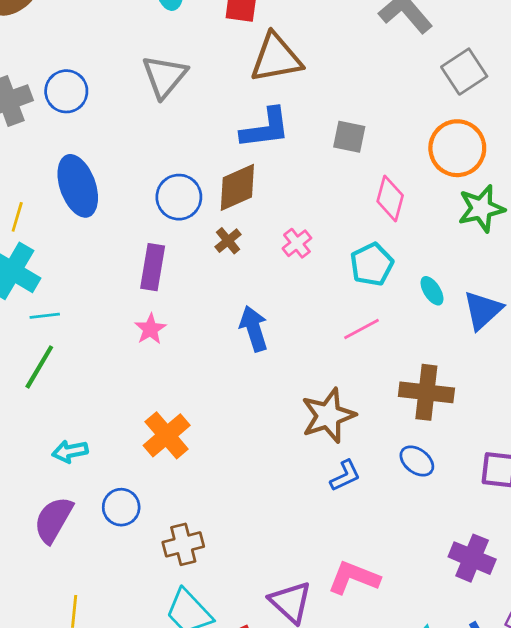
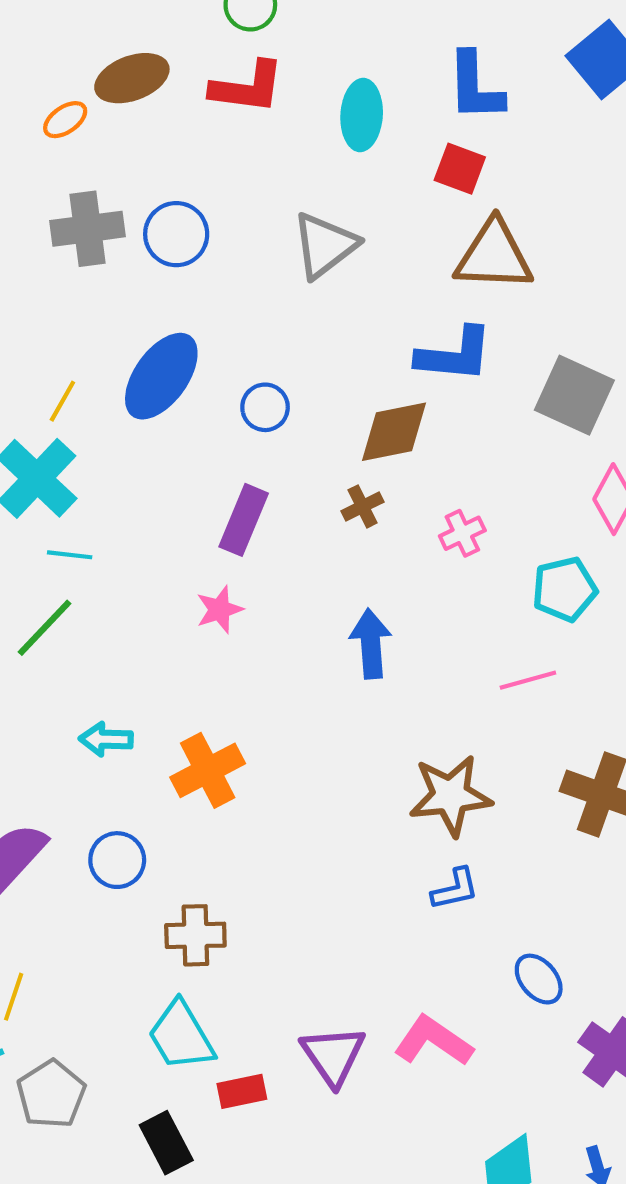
gray square: (349, 137) -> (574, 395), size x1.5
blue ellipse: (78, 186) -> (161, 376), turned 42
blue circle: (179, 197) -> (265, 407), moved, size x0.7
cyan arrow: (70, 451) -> (106, 739), moved
blue ellipse: (417, 461) -> (539, 979), moved

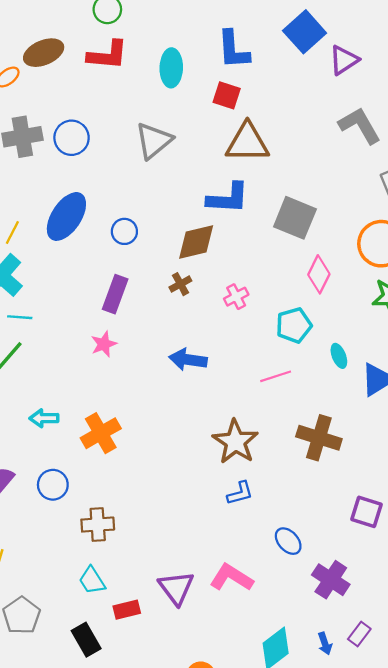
blue arrow: (371, 644) -> (188, 360), turned -75
brown star: (450, 796) -> (235, 442), turned -30
cyan trapezoid: (181, 1036) -> (92, 580), size x0.7

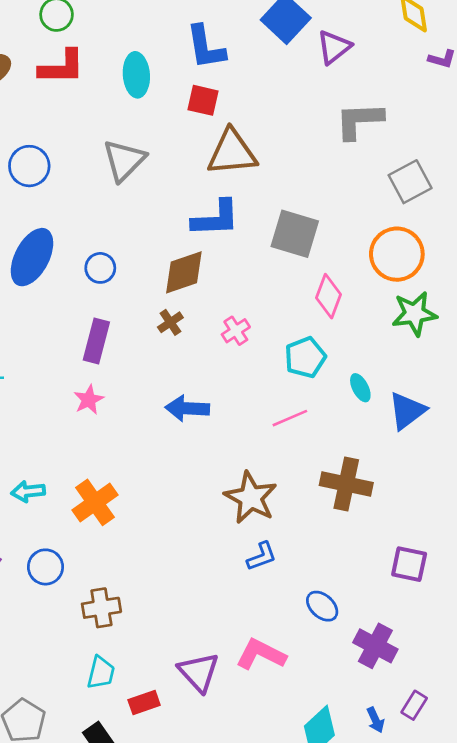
gray L-shape: (360, 126) -> (359, 121), turned -57
cyan trapezoid: (92, 580) -> (101, 673), turned -128

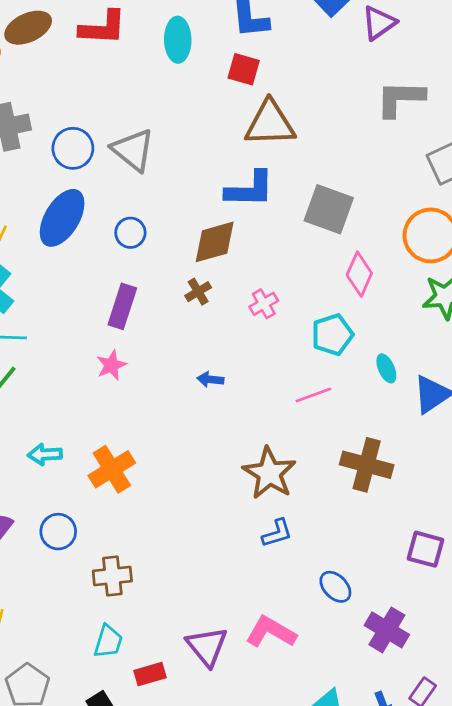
gray triangle: (124, 160) -> (133, 150), moved, turned -39
blue circle: (29, 166) -> (73, 148), moved
blue arrow: (187, 408) -> (210, 379), size x0.6

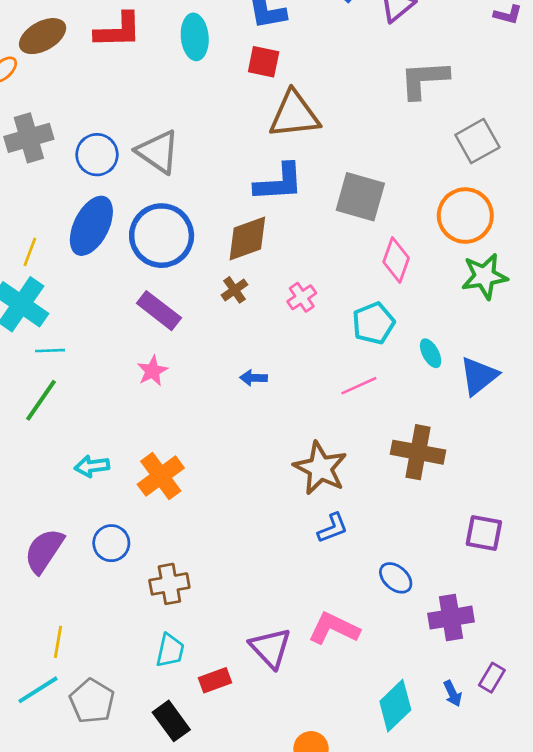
blue circle: (130, 233) -> (162, 236), size x2.0
purple rectangle: (122, 306) -> (159, 311), turned -66
purple cross: (387, 630) -> (451, 618), turned -36

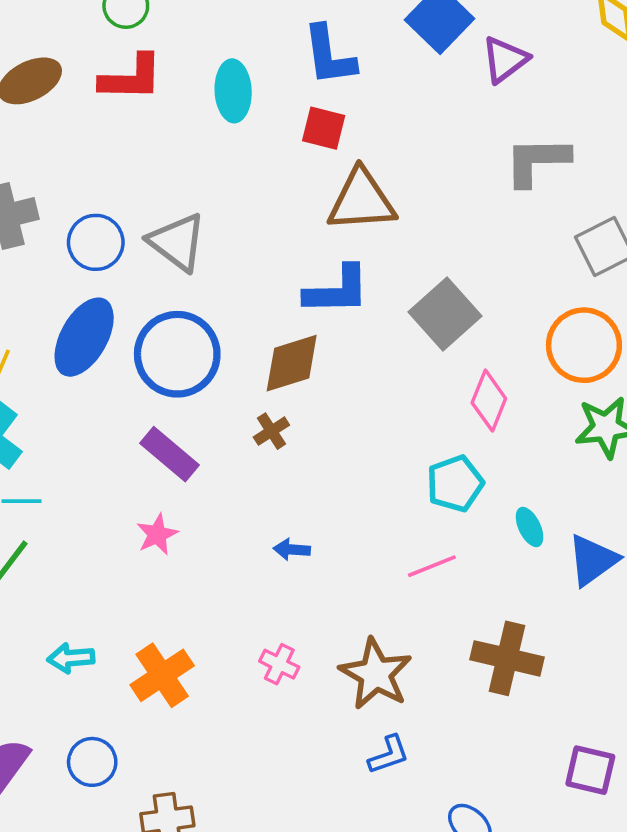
gray square: (360, 197) -> (445, 314), turned 30
pink cross: (302, 297) -> (279, 664), moved, turned -32

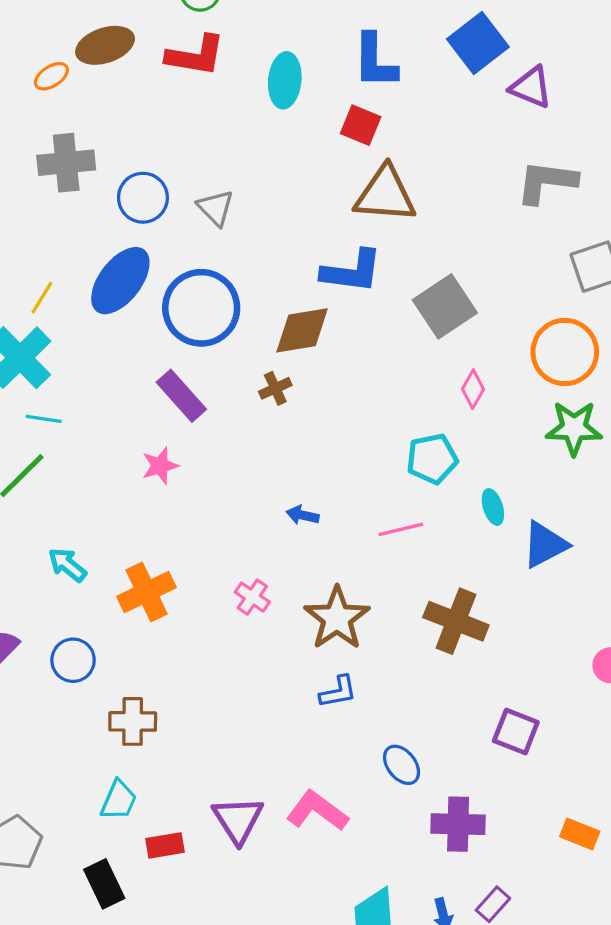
purple triangle: (505, 59) -> (531, 87), turned 51
gray triangle: (177, 242) -> (216, 208), size x0.7
pink diamond: (489, 401) -> (473, 389), size x0.7
blue arrow: (292, 550) -> (303, 515), moved
cyan arrow: (71, 658) -> (67, 565), turned 36

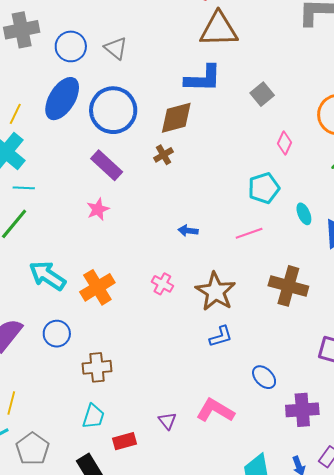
gray square: (445, 306) -> (262, 94), size x0.6
cyan arrow: (67, 565) -> (47, 276), size x1.5
purple triangle: (238, 820) -> (167, 421), size x0.6

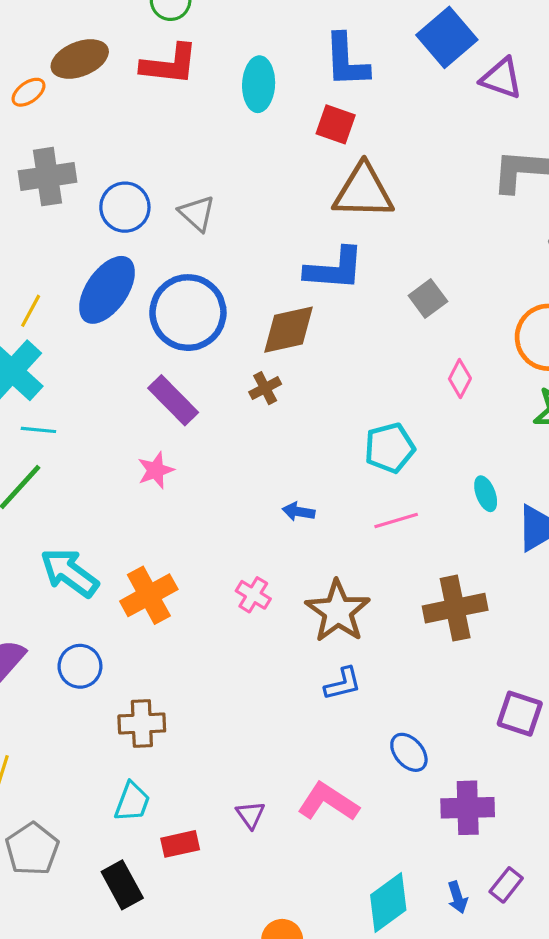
cyan pentagon: (264, 188) -> (390, 448), moved
brown cross: (288, 286) -> (455, 608), turned -30

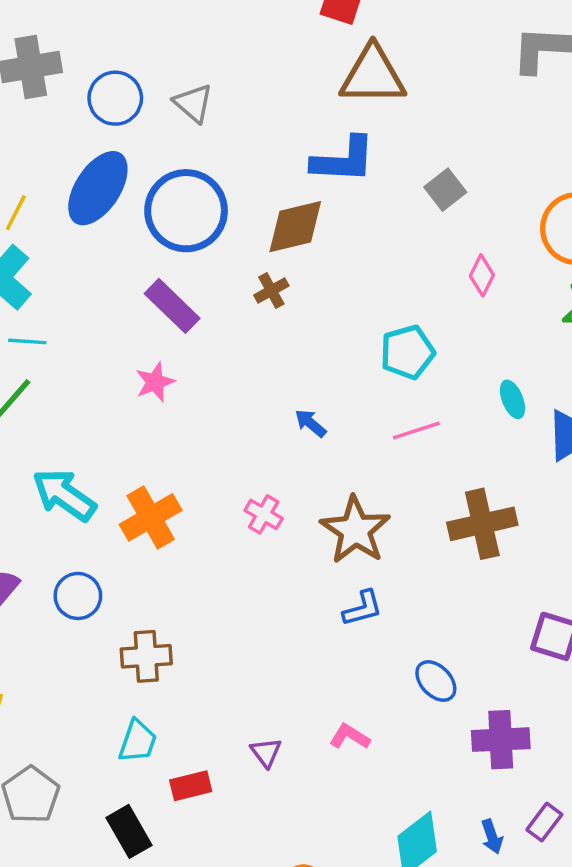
blue arrow: (299, 512) -> (311, 423), turned 32
pink L-shape: (328, 802) -> (350, 737), size x0.6

